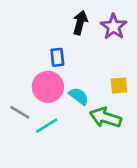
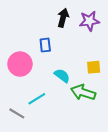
purple star: (114, 27) -> (89, 21), turned 30
pink circle: (48, 87) -> (20, 64), moved
gray line: (20, 112) -> (17, 113), moved

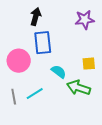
black arrow: (63, 18) -> (36, 17), moved
blue rectangle: (45, 45) -> (43, 43), size x1.6
gray line: (17, 113) -> (14, 97), moved, turned 49

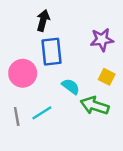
purple star: (85, 20) -> (102, 40), moved
yellow square: (89, 64) -> (107, 77), turned 32

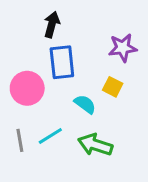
yellow square: (107, 77) -> (113, 87), moved
green arrow: (95, 106) -> (95, 145), moved

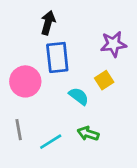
yellow square: (113, 87) -> (104, 80), turned 30
cyan line: (50, 136) -> (51, 142), moved
green arrow: (95, 145) -> (88, 134), size x0.7

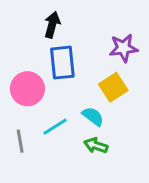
yellow square: (104, 80) -> (113, 87), size x1.4
cyan semicircle: (79, 96) -> (93, 116), moved
cyan line: (51, 142) -> (55, 127), moved

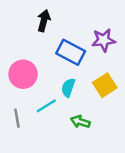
blue rectangle: (62, 63) -> (71, 52), moved, turned -56
yellow square: (113, 87) -> (105, 85), moved
cyan semicircle: (93, 116) -> (68, 88), moved, turned -108

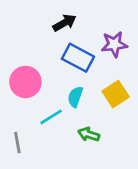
black arrow: (44, 21) -> (64, 23), moved, turned 45
gray line: (17, 118) -> (17, 143), moved

